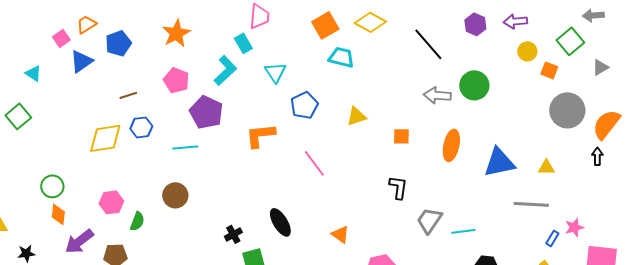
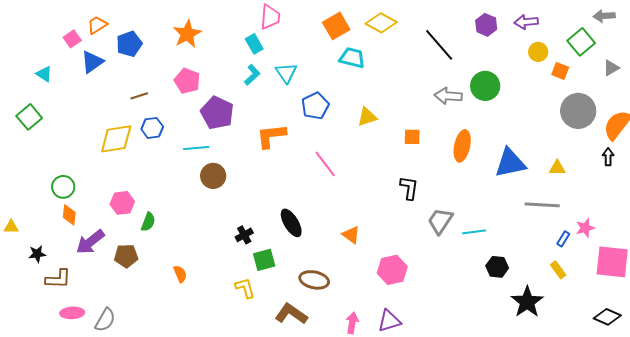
cyan L-shape: (225, 70) -> (252, 75), moved, size x0.7
brown circle: (175, 195) -> (213, 176), moved

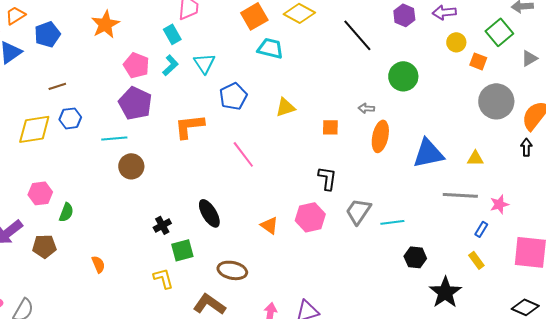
pink pentagon: (187, 81) -> (136, 65), moved
gray arrow: (448, 96) -> (366, 108), moved, size x0.6
pink star: (585, 228) -> (499, 204), moved
pink hexagon: (392, 270) -> (310, 217), moved

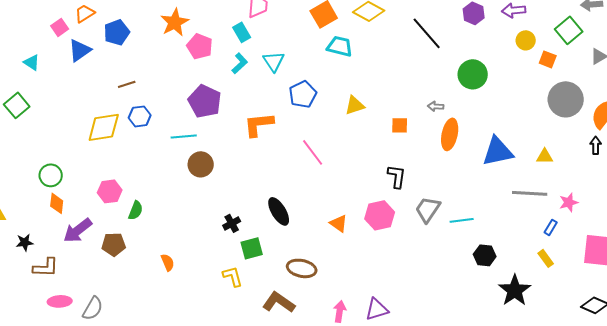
pink pentagon: (136, 65) -> (200, 46), moved

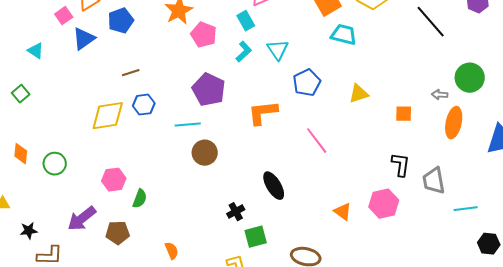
green circle: (473, 74) -> (470, 78), moved
green square: (17, 105) -> (21, 94), size x0.7
orange diamond: (57, 203) -> (21, 154), moved
gray trapezoid: (428, 209) -> (434, 181), moved, turned -44
black ellipse: (279, 211) -> (274, 186), moved

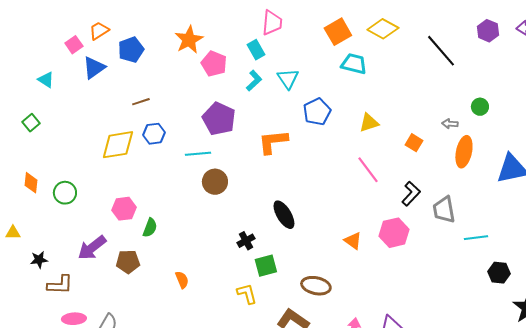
green circle: (470, 78) -> (480, 107), size x0.6
orange square: (404, 114) -> (414, 143), turned 30
pink line: (317, 141) -> (368, 170), moved
black L-shape: (401, 165) -> (411, 194), turned 35

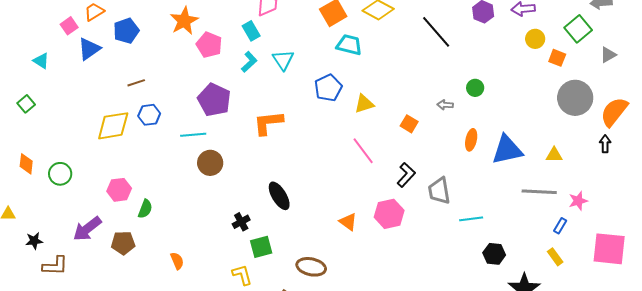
blue pentagon: (317, 112) -> (328, 88), moved
orange ellipse: (464, 152) -> (471, 140), moved, size x0.7

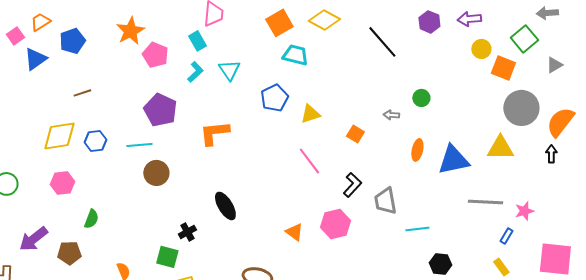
orange square: (557, 58) -> (503, 68), size x1.4
blue hexagon: (149, 115) -> (95, 141), moved
yellow triangle: (554, 155) -> (500, 148), moved, size x1.6
pink hexagon: (119, 190) -> (62, 183), moved
green square: (261, 247) -> (167, 257), moved, turned 30

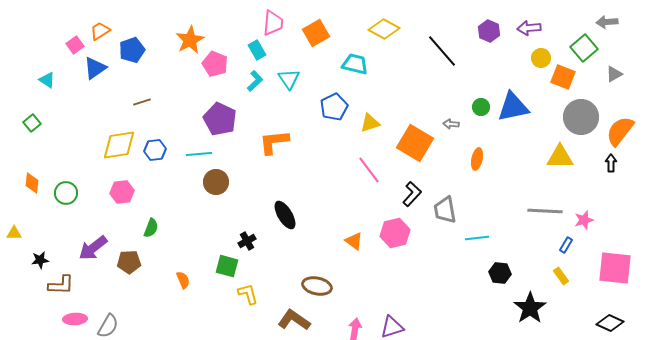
orange square: (279, 23) -> (316, 33), moved
orange square: (355, 134) -> (415, 143), size x2.0
blue triangle: (453, 160) -> (513, 107), moved

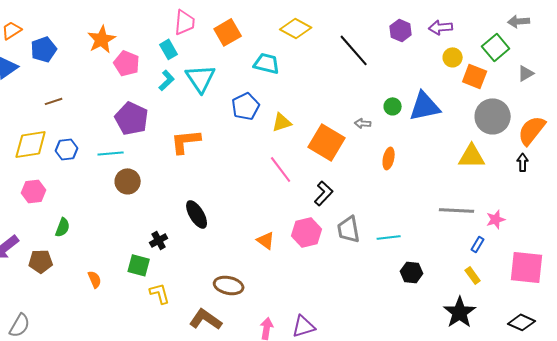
cyan triangle: (289, 79) -> (201, 78), size x1.4
gray trapezoid: (445, 210) -> (349, 229), moved
black star: (530, 308) -> (460, 312), moved

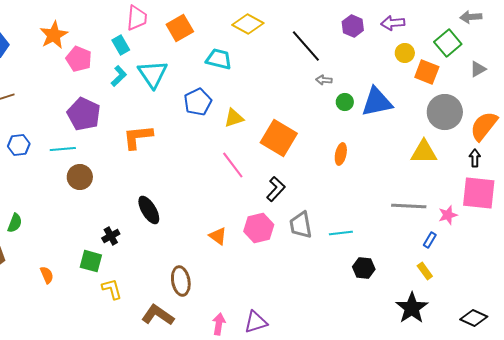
gray arrow: (363, 123) -> (324, 80), moved
pink square: (527, 267) -> (479, 193), moved
brown ellipse: (229, 285) -> (181, 281), turned 68

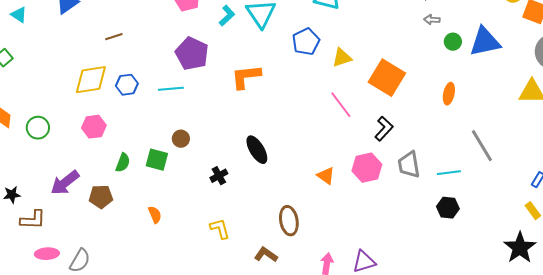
brown circle: (80, 177) -> (181, 139), moved, size x0.7
gray line: (409, 206) -> (482, 146), moved, turned 56
green square: (91, 261) -> (157, 160), moved
black hexagon: (364, 268) -> (448, 208), moved
brown L-shape: (158, 315) -> (266, 255), size x0.7

